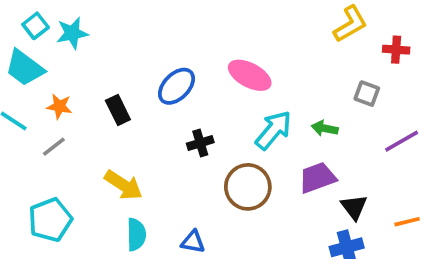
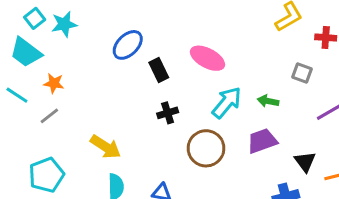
blue ellipse: (176, 86) -> (128, 45), moved
black rectangle: (118, 110) -> (159, 70), moved
black triangle: (354, 207) -> (305, 162), moved

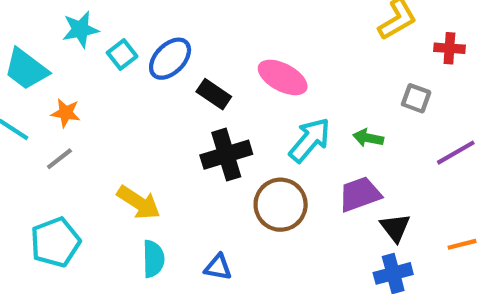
cyan square: (35, 18) -> (122, 55), moved
black rectangle: (159, 70) -> (214, 94), turned -30
black cross: (168, 113) -> (226, 155), size x1.6
black triangle: (305, 162) -> (395, 228), moved

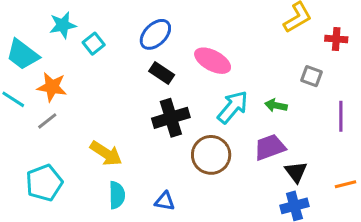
blue ellipse: (170, 59) -> (155, 34), moved
orange star: (66, 113) -> (52, 87), size x1.4
purple line: (456, 153) -> (341, 116), turned -60

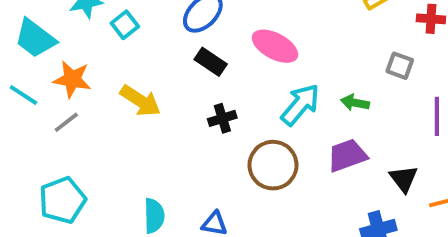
black cross: (171, 118) -> (222, 118), size x0.6
yellow arrow: (106, 153) -> (140, 101), moved
black triangle: (296, 172) -> (404, 179), moved

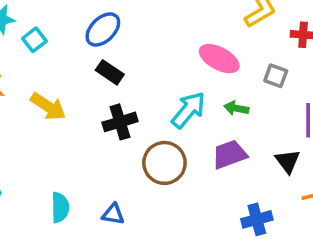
pink ellipse: (275, 46) -> (219, 59), moved
black cross: (222, 118) -> (120, 122), size x1.4
black triangle: (404, 179) -> (288, 161), moved

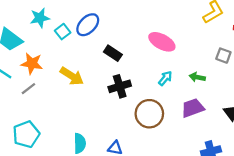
blue ellipse: (103, 30) -> (88, 25), moved
pink ellipse: (219, 59) -> (162, 42), moved
cyan arrow: (188, 110) -> (165, 78), size x0.6

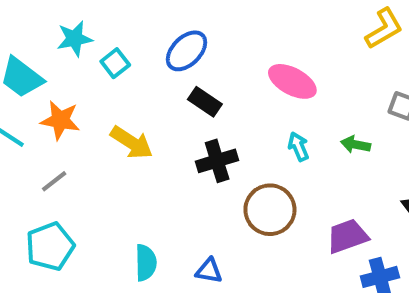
blue ellipse: (88, 25) -> (186, 51), moved
cyan arrow: (165, 78) -> (298, 147), turned -63
gray line: (28, 89) -> (54, 181), moved
purple trapezoid: (193, 108) -> (347, 236), moved

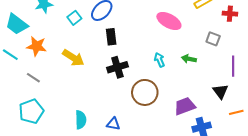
cyan square: (115, 63) -> (74, 18), moved
pink ellipse: (292, 81) -> (169, 21), moved
black rectangle: (205, 102) -> (111, 37), turned 49
gray line: (54, 181) -> (33, 78), turned 72

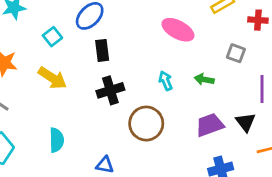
cyan square: (74, 18) -> (52, 37), moved
purple trapezoid: (185, 106) -> (210, 125), moved
cyan semicircle: (81, 120) -> (57, 140), moved

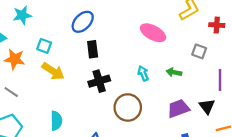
cyan square: (52, 37) -> (44, 46), moved, turned -32

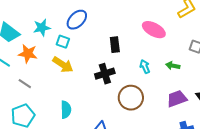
cyan star: (22, 15) -> (42, 28), moved
blue ellipse: (83, 22) -> (77, 20), moved
cyan square: (44, 46) -> (63, 42), moved
black rectangle: (93, 49) -> (115, 45), moved

